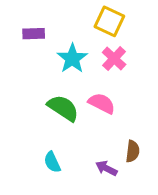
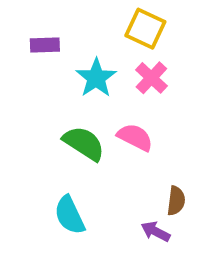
cyan semicircle: (52, 162) -> (70, 215), size x1.4
purple arrow: (106, 168) -> (156, 231), moved

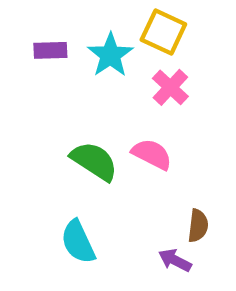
cyan star: (96, 78) -> (110, 55), moved

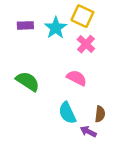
green semicircle: (94, 161) -> (28, 81), moved
cyan semicircle: (78, 242) -> (67, 113), moved

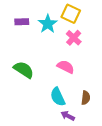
purple arrow: (88, 132) -> (68, 116), moved

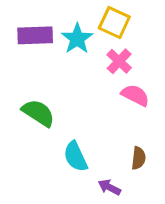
purple rectangle: (22, 22) -> (35, 35), size x1.5
pink semicircle: (66, 67) -> (135, 95), moved
cyan semicircle: (58, 97) -> (76, 157), moved

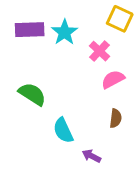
yellow square: (114, 22) -> (120, 19), moved
pink semicircle: (135, 95) -> (113, 79), turned -55
brown semicircle: (139, 158) -> (116, 118), moved

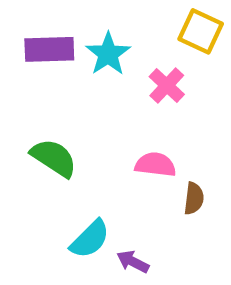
pink semicircle: (113, 79) -> (155, 165), moved, turned 35
cyan semicircle: (63, 130) -> (90, 239), moved, turned -110
purple arrow: (91, 156) -> (133, 262), moved

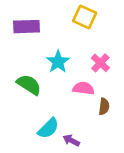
yellow square: (201, 31) -> (85, 17), moved
cyan star: (108, 54) -> (58, 62), moved
pink cross: (167, 86) -> (100, 63), moved

